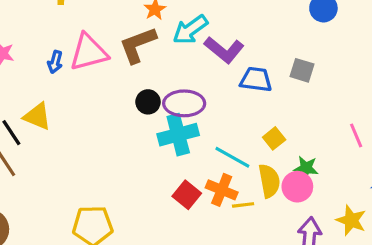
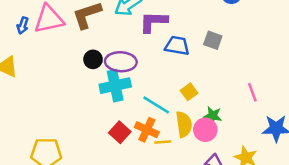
purple L-shape: (224, 50) -> (153, 22), turned 140

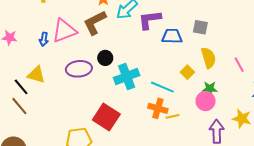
purple ellipse: (121, 62) -> (79, 69), moved
yellow semicircle: (184, 124) -> (208, 58), moved
red square: (120, 132) -> (106, 117), moved, size x1.5

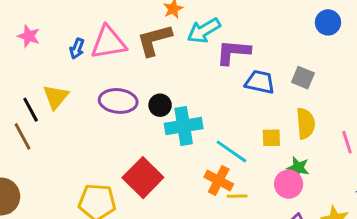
black circle: (105, 58) -> (160, 105), moved
yellow square: (187, 72) -> (271, 138), turned 32
yellow triangle: (36, 75) -> (56, 97), turned 42

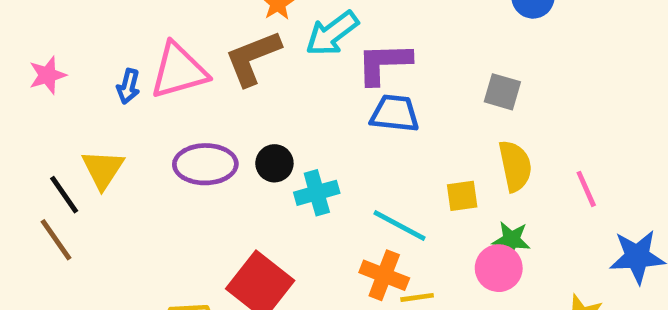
pink star: (29, 36) -> (48, 75), turned -30
blue trapezoid: (260, 82) -> (395, 113), moved
cyan cross: (184, 126) -> (317, 193), size x0.7

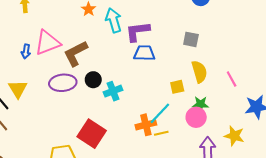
cyan arrow: (332, 33) -> (114, 20), turned 115
brown L-shape: (253, 58) -> (76, 53), moved
cyan line: (399, 226) -> (160, 113), moved, turned -70
orange cross: (384, 275) -> (146, 125), turned -30

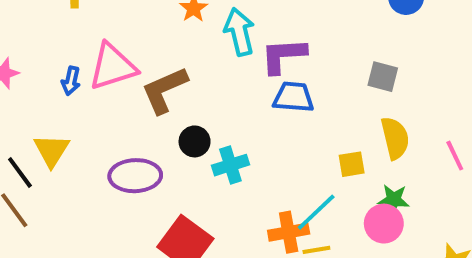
purple ellipse: (63, 83) -> (135, 176), moved

